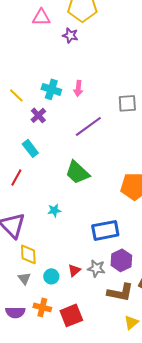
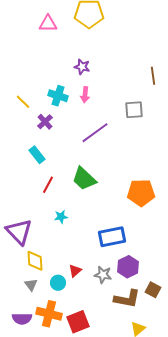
purple star: (70, 35) -> (82, 67), moved
red line: (16, 177) -> (48, 185), moved
red triangle: (74, 270) -> (75, 271), moved
orange cross: (42, 307) -> (49, 314), size x1.4

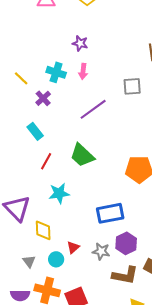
cyan star: (61, 217) -> (59, 193), size x1.5
yellow diamond: (35, 261) -> (43, 230), moved

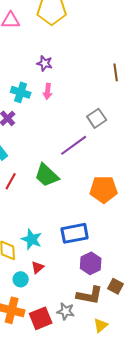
gray square: (132, 86) -> (97, 118), moved, turned -30
purple line: (93, 109) -> (74, 145), moved
cyan star: (59, 193) -> (32, 239), moved, turned 30
gray star: (101, 251) -> (66, 311), moved

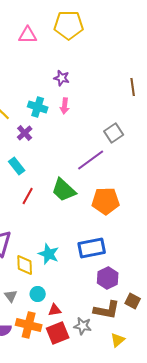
orange pentagon: (104, 189) -> (106, 201), moved
red triangle: (38, 267) -> (55, 310), moved, turned 32

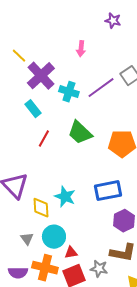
purple star: (62, 78) -> (113, 21), moved
cyan cross: (38, 107) -> (69, 92), moved
purple cross: (25, 133) -> (41, 76), size x1.8
purple line: (91, 160) -> (101, 88), moved
cyan circle: (38, 294) -> (54, 237), size x1.5

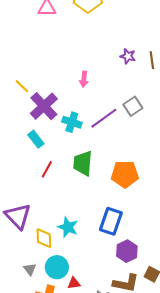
purple star: (113, 21) -> (128, 56), moved
green trapezoid: (80, 133) -> (83, 163), turned 52
blue rectangle: (108, 191) -> (111, 221), turned -60

